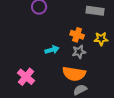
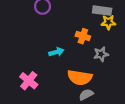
yellow star: (101, 39) -> (108, 22), moved
gray star: (79, 52) -> (101, 54), moved

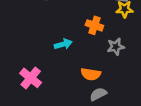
orange semicircle: (80, 78) -> (91, 74), size x0.7

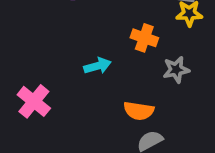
pink cross: (31, 78) -> (34, 101), moved

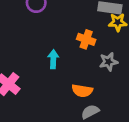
cyan arrow: (98, 66) -> (53, 59), turned -72

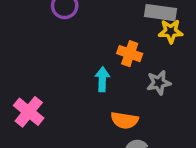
cyan arrow: (53, 59) -> (102, 79), moved

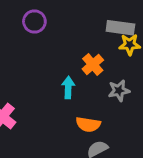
orange cross: (130, 54) -> (93, 64), turned 30

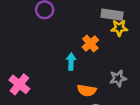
gray star: (119, 91) -> (118, 78), moved

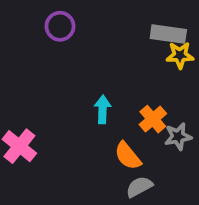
orange cross: (90, 43) -> (153, 119), moved
orange semicircle: (87, 90) -> (128, 156), turned 42

